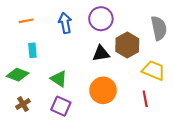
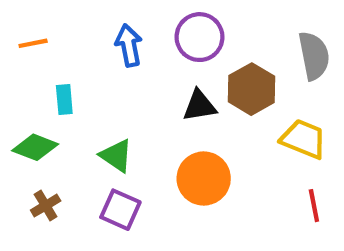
orange line: (26, 21) -> (33, 43), moved
red line: (145, 99) -> (314, 206), moved

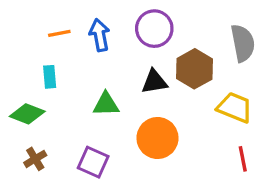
orange line: (33, 43) -> (59, 33), moved
green triangle: (116, 156) -> (106, 104), moved, turned -36

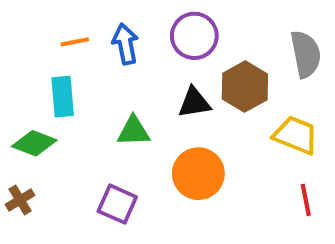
cyan rectangle: (50, 77) -> (63, 97), size x1.4
brown cross: (35, 159) -> (20, 200), moved

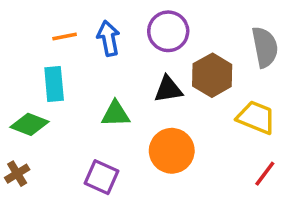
red line: (306, 200) -> (265, 174), turned 48

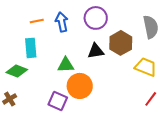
orange circle: (172, 151) -> (80, 86), moved

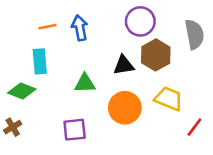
purple circle: (96, 18) -> (140, 21), moved
yellow trapezoid: (146, 67) -> (169, 99), moved
orange circle: (80, 86) -> (125, 108), moved
purple square: (58, 101) -> (75, 130), turned -30

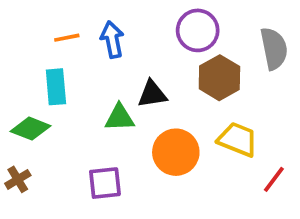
black triangle: (124, 65) -> (152, 94), moved

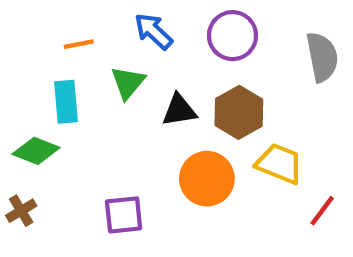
blue arrow: (112, 40) -> (153, 31), moved, turned -36
brown hexagon: (219, 78) -> (239, 112), moved
green triangle: (120, 118) -> (128, 83), moved, turned -48

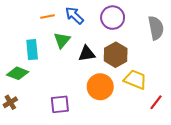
orange line: (79, 44) -> (48, 17), moved

